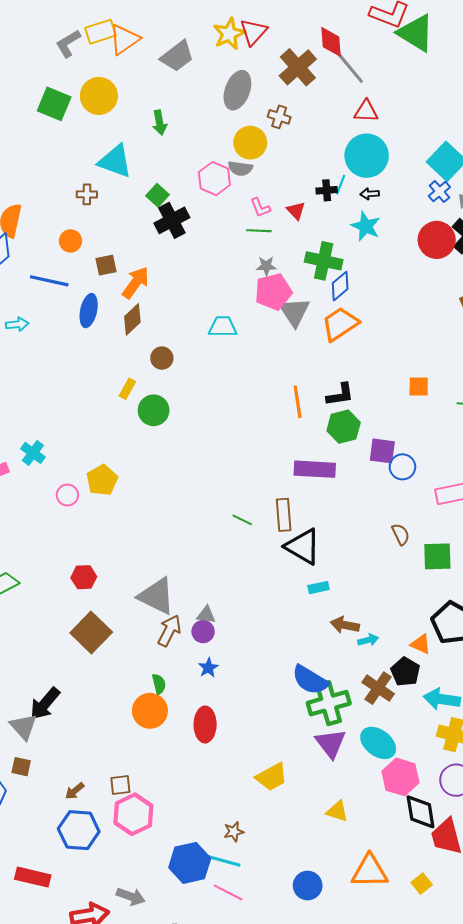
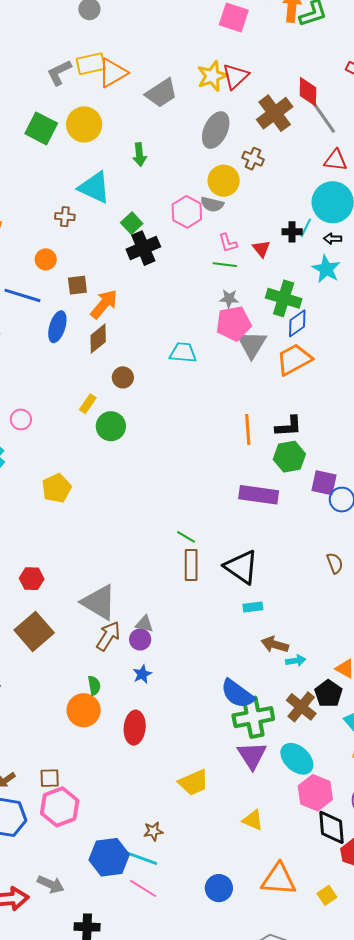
pink circle: (67, 495) -> (21, 419), moved
brown rectangle: (284, 515) -> (191, 565), moved

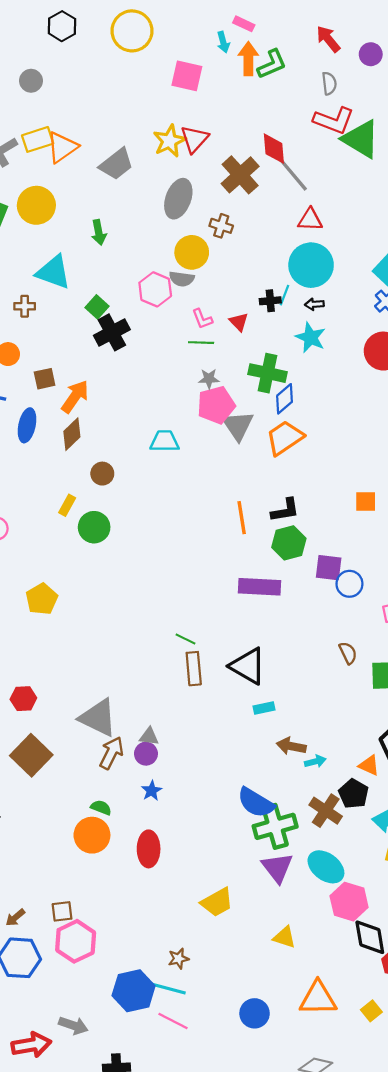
green semicircle: (94, 685) -> (101, 808), turned -54

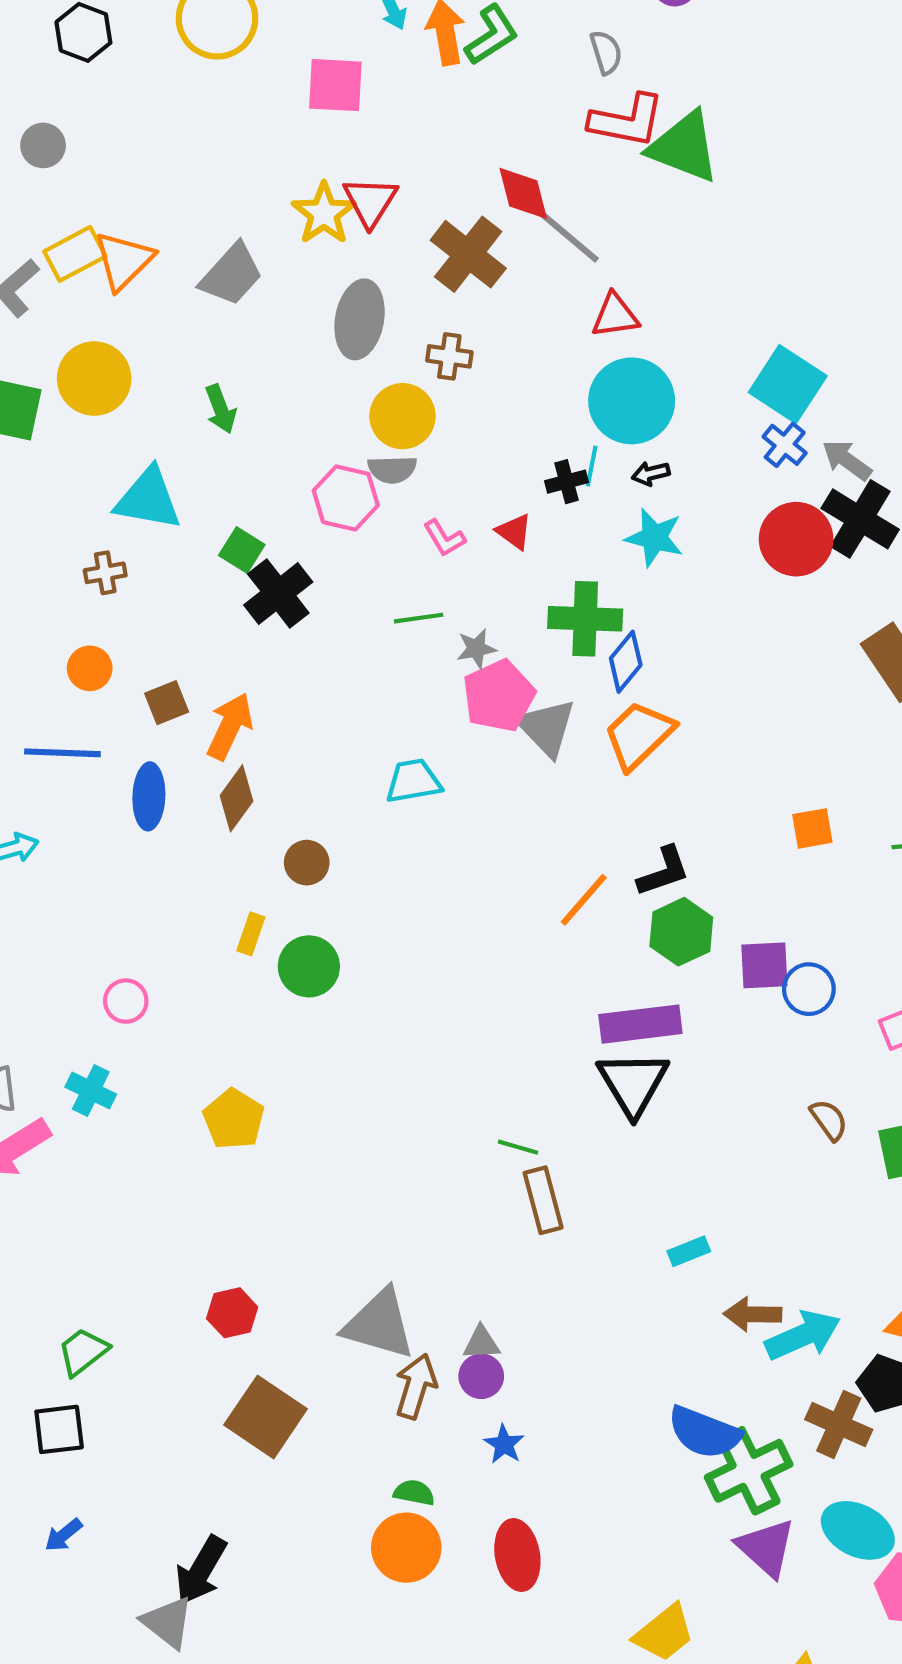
green line: (201, 343) -> (419, 618), moved
orange line: (242, 518) -> (584, 900), turned 60
black triangle: (248, 666) -> (633, 1083), moved, turned 39
cyan arrow: (315, 761) -> (803, 1335), size x1.8

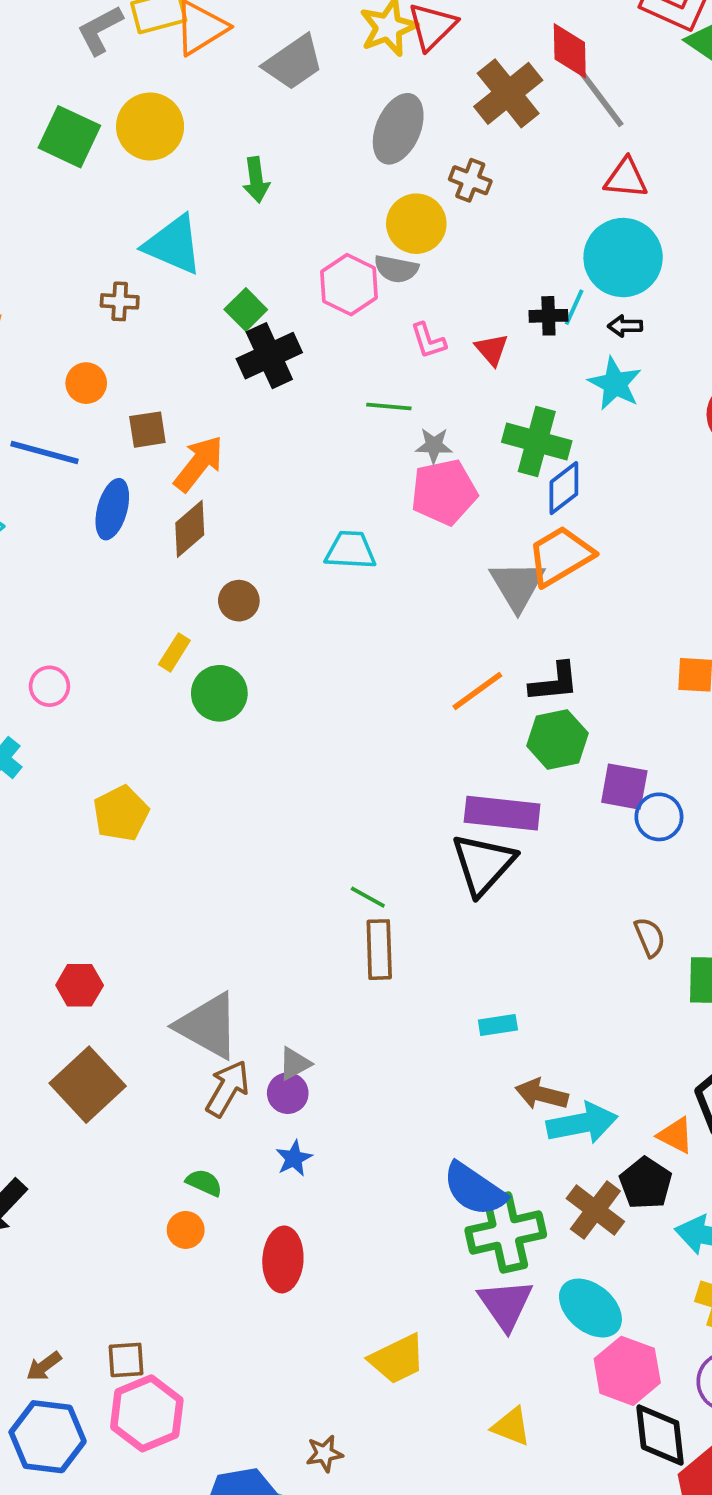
gray triangle: (546, 728) -> (517, 585), moved
gray triangle: (481, 1343) -> (295, 1064), turned -39
orange circle: (406, 1548) -> (186, 1230), size x0.6

